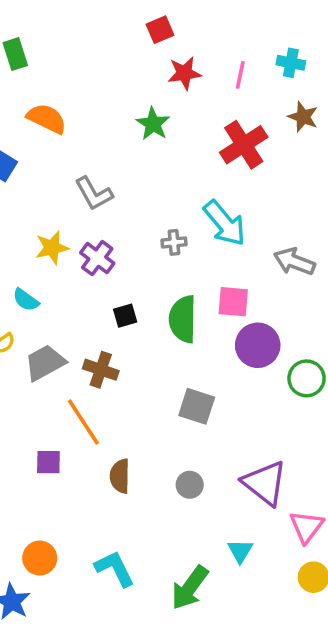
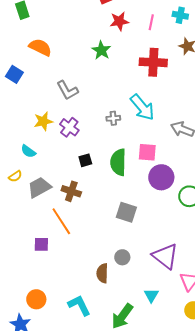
red cross: (244, 145) -> (153, 62), turned 36
brown semicircle: (120, 476) -> (102, 273), moved

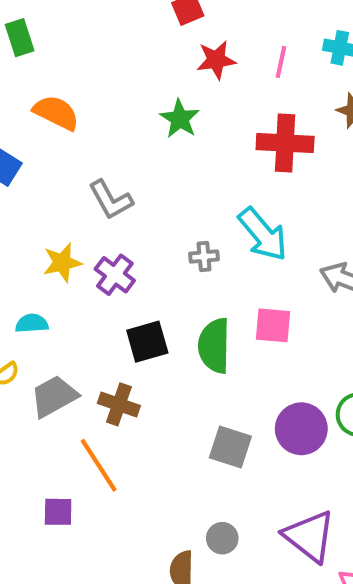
cyan semicircle: (28, 151) -> (32, 323), turned 140
black square: (85, 160) -> (147, 342), size x1.5
purple circle: (161, 177) -> (301, 429), moved

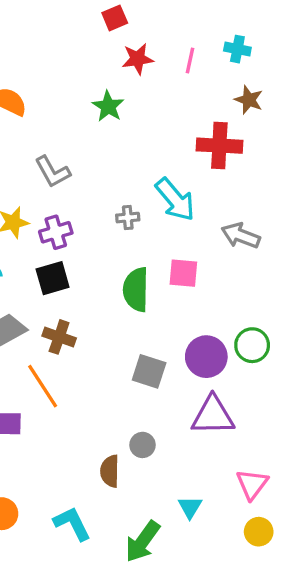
red cross: (285, 143) -> (219, 146), moved
purple cross: (115, 275) -> (56, 232), turned 36
black square: (147, 342) -> (53, 278), moved
purple triangle: (309, 536) -> (213, 416), moved, turned -39

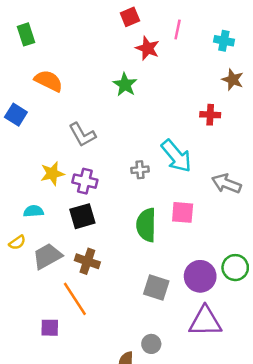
red star: (138, 59) -> (148, 48), turned 30
pink line: (190, 61) -> (178, 29), moved
red cross: (219, 146) -> (210, 115), size x0.6
purple cross: (56, 232) -> (85, 181), turned 30

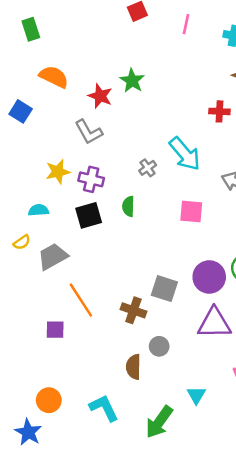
red star: (148, 48) -> (100, 96), moved
gray cross: (140, 170) -> (148, 168), turned -30
green semicircle: (146, 225) -> (128, 206), moved, size x0.6
brown cross: (87, 261) -> (133, 310), moved

